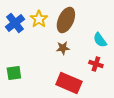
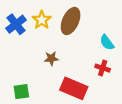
brown star: (63, 48) -> (51, 58), moved
green square: (14, 73) -> (21, 92), moved

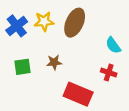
yellow star: (42, 20) -> (44, 21), turned 30
green square: (21, 92) -> (22, 67), moved

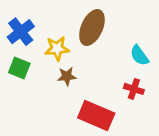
yellow star: (44, 21) -> (57, 48), moved
green square: (22, 67) -> (19, 68), moved, turned 30

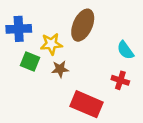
blue cross: (21, 32) -> (19, 29), turned 35
green square: (19, 68) -> (30, 62), moved

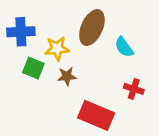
cyan semicircle: (125, 50) -> (124, 47), moved

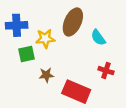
green square: (33, 68) -> (26, 54), turned -35
brown star: (67, 76) -> (46, 75), moved

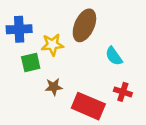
cyan semicircle: (98, 37) -> (114, 56), moved
red cross: (106, 71) -> (123, 92), moved

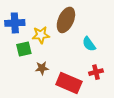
red cross: (123, 92) -> (96, 72), turned -32

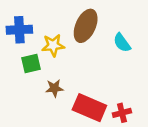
cyan semicircle: (89, 44) -> (122, 43), moved
red cross: (96, 72) -> (122, 113), moved

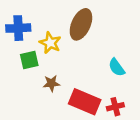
cyan semicircle: (122, 43) -> (117, 67), moved
yellow star: (53, 45) -> (50, 43), turned 30

